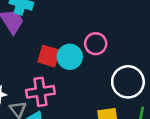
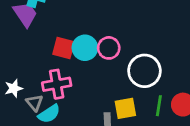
pink circle: (96, 44) -> (109, 48), moved

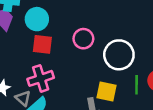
cyan circle: (85, 48) -> (37, 19), moved
yellow square: (125, 108) -> (106, 92), turned 30

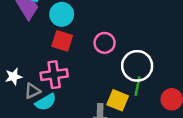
green line: (137, 85) -> (138, 86), moved
gray triangle: (23, 98) -> (32, 91), turned 42

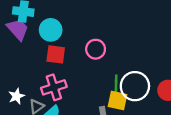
white circle: (137, 66) -> (135, 86), moved
green line: (138, 86) -> (116, 84), moved

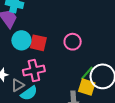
cyan circle: (51, 30) -> (21, 40), moved
green line: (116, 84) -> (87, 73), turned 35

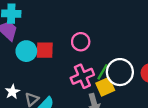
pink cross: (34, 71) -> (82, 76), moved
yellow square: (87, 87) -> (105, 87), turned -30

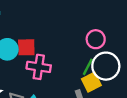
pink circle: (81, 42) -> (96, 39), moved
pink cross: (82, 76) -> (39, 67), moved, turned 35

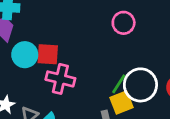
pink circle: (96, 39) -> (124, 23), moved

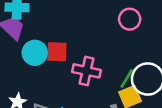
pink cross: (60, 79) -> (87, 71), moved

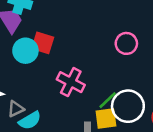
red square: (57, 52) -> (43, 43), moved

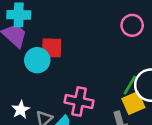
pink cross: (71, 82) -> (79, 101), moved

